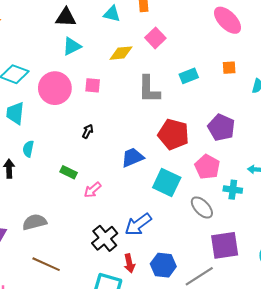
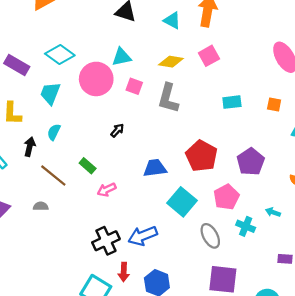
cyan triangle: (72, 46) -> (122, 57), moved
gray L-shape: (149, 89) -> (168, 98), moved
gray semicircle: (34, 222) -> (41, 206), size x0.6
brown line: (46, 264) -> (53, 176), moved

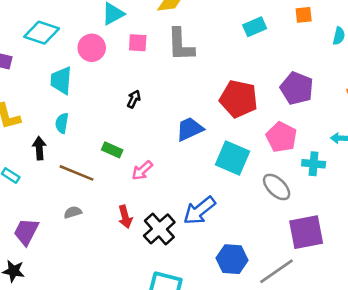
pink circle: (96, 79) -> (92, 48), size x0.7
cyan trapezoid: (50, 93) -> (61, 80), moved
red arrow: (124, 272) -> (125, 217), moved

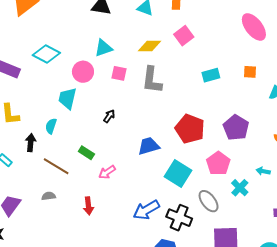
cyan trapezoid: (61, 80) -> (67, 98), moved
cyan cross: (314, 164) -> (240, 188), turned 30
black cross: (159, 229) -> (179, 218), moved, turned -35

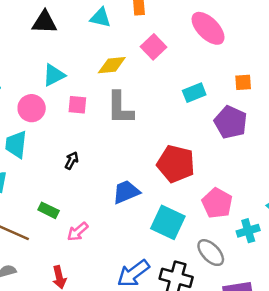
pink ellipse: (254, 27) -> (208, 28), moved
purple pentagon: (236, 128) -> (231, 122), moved
cyan cross: (240, 188) -> (248, 231), turned 36

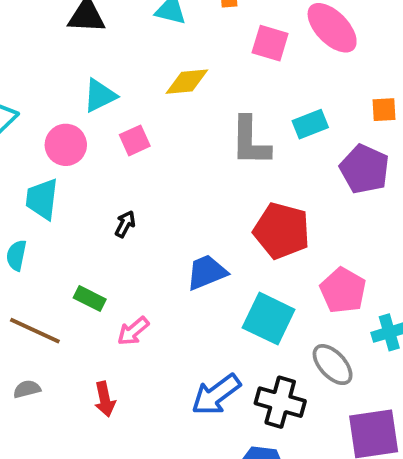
pink square: (153, 47) -> (270, 43), moved, turned -30
pink square: (77, 105) -> (135, 140), turned -30
gray L-shape: (120, 108) -> (250, 141), moved

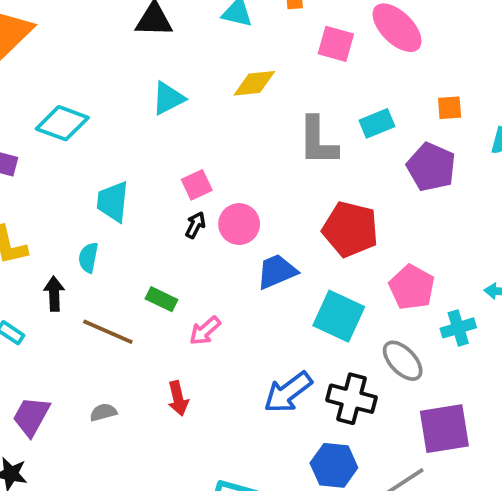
pink square: (135, 140) -> (197, 185), moved
pink circle: (66, 145) -> (239, 224), moved
gray semicircle: (27, 389) -> (103, 412), moved

